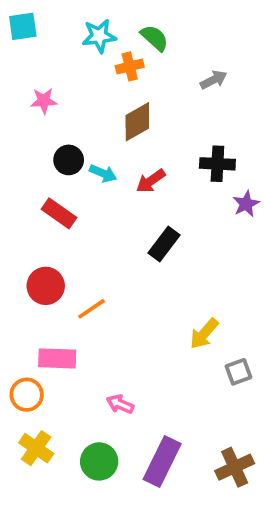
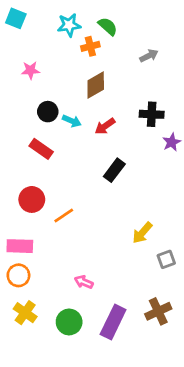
cyan square: (23, 26) -> (16, 18), turned 30
pink rectangle: (57, 358) -> (20, 246), moved
brown cross: (235, 467) -> (158, 311), moved

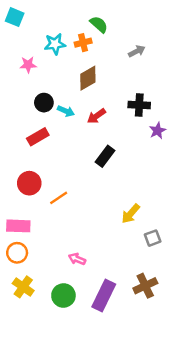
cyan star: (69, 25) -> (55, 44), moved
red rectangle: (41, 149) -> (38, 137), turned -65

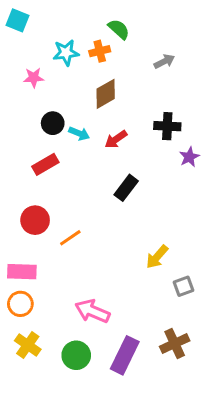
pink arrow: (77, 259) -> (92, 311), size x1.6

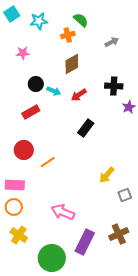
cyan square: (17, 20) -> (12, 14), turned 35
cyan star: (66, 53) -> (39, 21), moved
green circle: (76, 355) -> (52, 258), moved, size x1.4

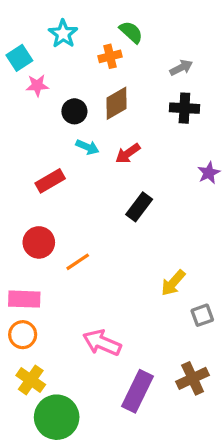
cyan square: (12, 14) -> (19, 58), moved
cyan star: (39, 21) -> (63, 34), turned -30
black circle: (36, 84) -> (74, 111), moved
black cross: (114, 86) -> (184, 108), moved
green circle: (52, 258) -> (57, 417), moved

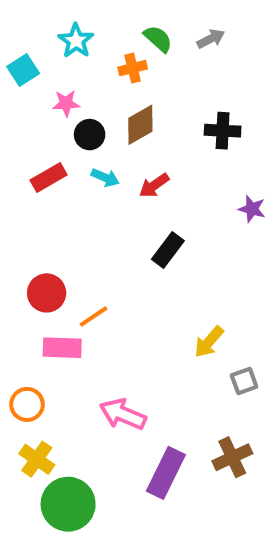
gray arrow: (181, 68) -> (211, 39), moved
pink star: (37, 85) -> (66, 103), moved
purple star: (209, 173) -> (252, 209), turned -30
red rectangle: (50, 181) -> (49, 178), moved
pink rectangle: (24, 299) -> (62, 348), moved

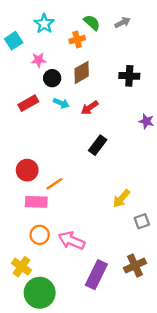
orange circle: (27, 404) -> (40, 235), moved

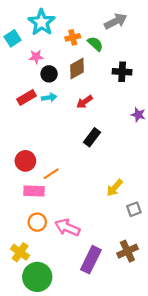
green semicircle: (92, 22) -> (95, 44), moved
gray arrow: (123, 22) -> (116, 21), size x1.5
cyan star: (44, 24) -> (42, 22), size x1.4
cyan arrow: (61, 103) -> (49, 98), moved, turned -32

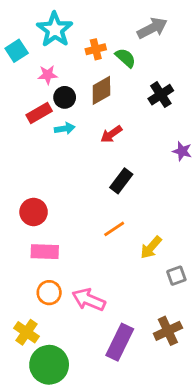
black cross: (122, 72) -> (161, 95), turned -36
red rectangle: (26, 98) -> (39, 113), moved
orange line: (51, 174) -> (114, 229), moved

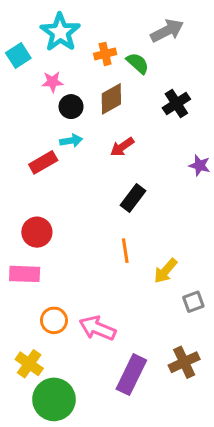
red rectangle: (39, 113) -> (43, 162), moved
orange line: (114, 229) -> (125, 251), turned -65
pink rectangle: (45, 252) -> (25, 274), moved

